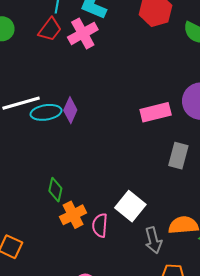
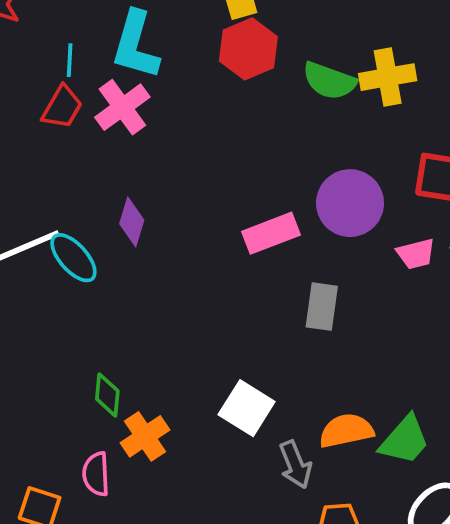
purple diamond: (70, 110) -> (132, 222), moved
cyan ellipse: (46, 112) -> (73, 258), turned 64
pink semicircle: (100, 225) -> (96, 474), moved

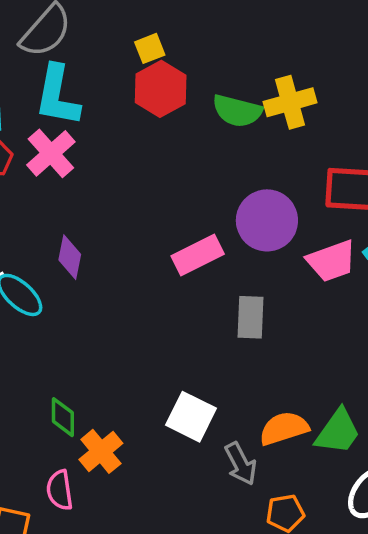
pink trapezoid: (416, 254) -> (332, 261), size x1.4

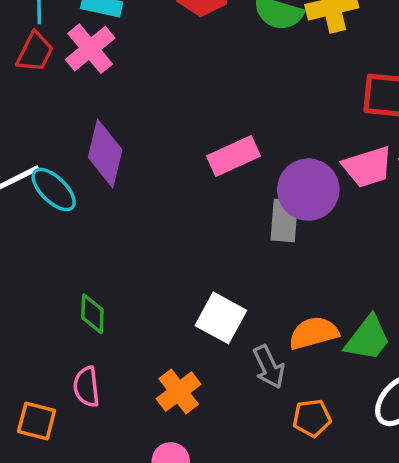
purple circle: (267, 220) -> (308, 190), moved
purple diamond: (70, 257) -> (105, 153), size x1.5
orange cross: (101, 451) -> (179, 392), moved

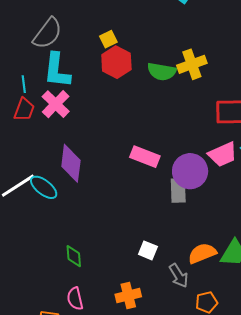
pink rectangle: (233, 156) -> (145, 157), turned 52
white square: (221, 318) -> (148, 250), size x0.7
orange cross: (179, 392) -> (128, 295), turned 30

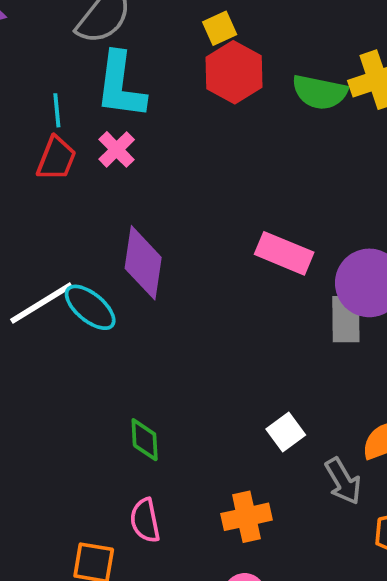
pink cross: (56, 104) -> (117, 149), size x0.7
white square: (148, 250) -> (286, 432), turned 30

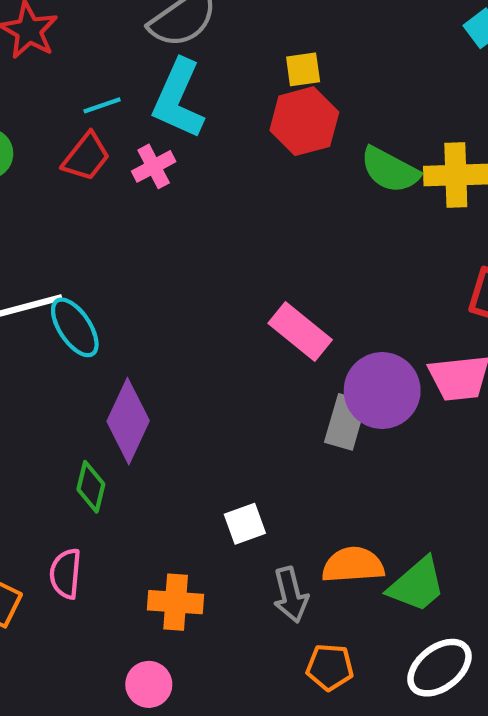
cyan line: (57, 110) -> (102, 105), turned 60
purple diamond: (143, 263) -> (128, 421), moved

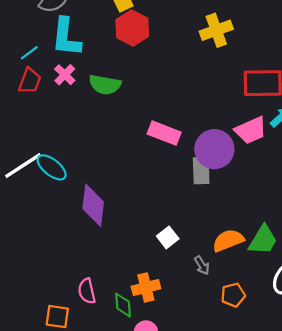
green semicircle: (390, 170) -> (105, 85), moved
green diamond: (91, 487) -> (123, 305), moved
gray arrow: (291, 595) -> (202, 265), size x0.7

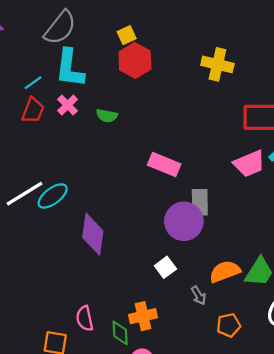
yellow cross: (216, 30) -> (217, 64), turned 32
green semicircle: (105, 85) -> (107, 116), size x0.7
purple circle: (214, 149) -> (184, 221), moved
cyan ellipse: (52, 167) -> (53, 196), turned -76

